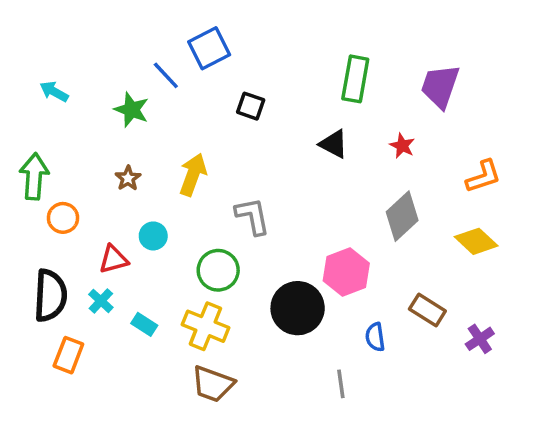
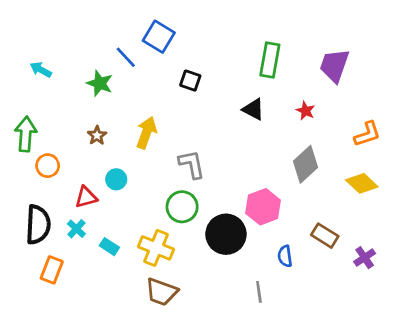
blue square: (209, 48) -> (159, 37), turned -32
green circle: (218, 270) -> (182, 207), moved

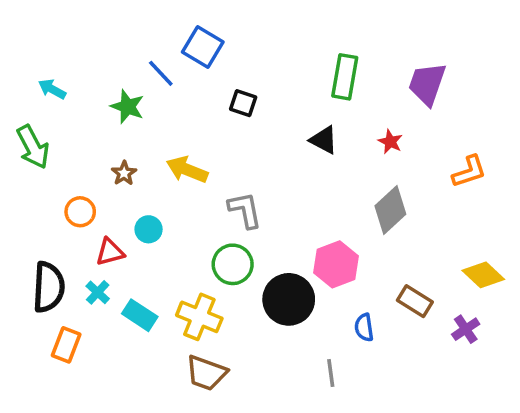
yellow arrow: (146, 133) -> (187, 170), turned -88
green arrow: (26, 134) -> (33, 147), moved, turned 148
orange circle: (48, 166) -> (80, 212), moved
yellow diamond: (362, 183) -> (483, 275), moved
cyan rectangle: (109, 247) -> (140, 315), size x1.4

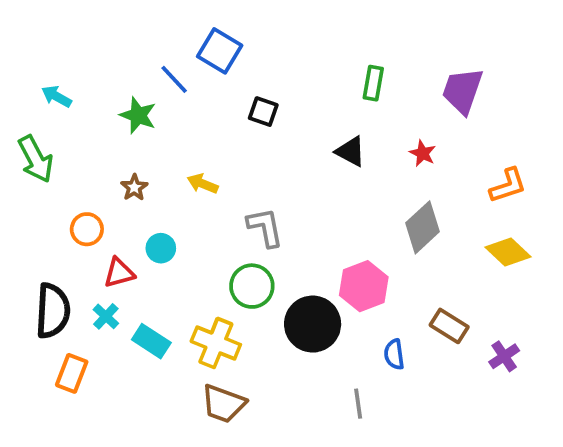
green rectangle: (345, 77) -> (373, 83), size x0.7
yellow arrow: (187, 170) -> (203, 184), size x0.7
yellow diamond: (483, 275) -> (508, 252), moved

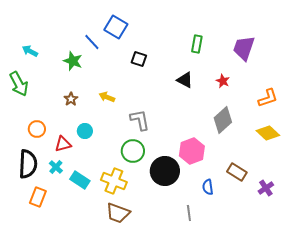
orange circle: (87, 229) -> (37, 129), moved

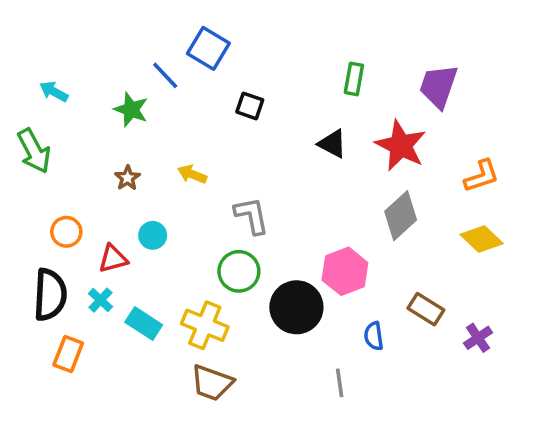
red star: (223, 81) -> (401, 145), size x2.0

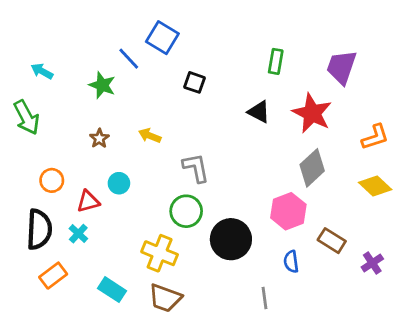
pink hexagon: (345, 271) -> (288, 211), moved
cyan rectangle: (144, 323) -> (112, 290), moved
orange rectangle: (68, 354) -> (53, 276), turned 32

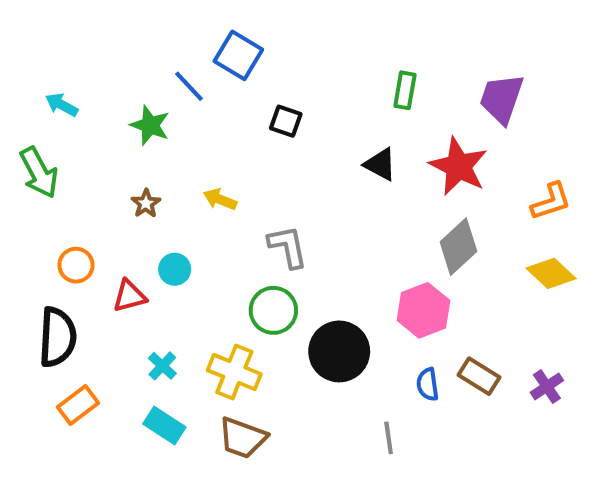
cyan cross: (78, 234) -> (162, 366), moved
brown rectangle: (332, 241) -> (479, 376), moved

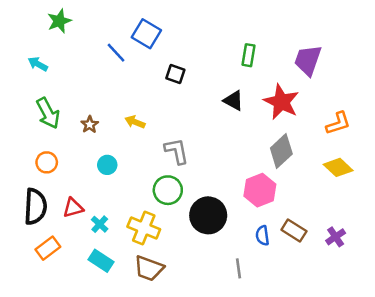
green star: (150, 125) -> (59, 21), moved, turned 30
green arrow: (39, 173) -> (48, 113), moved
red triangle: (129, 296) -> (73, 208), moved

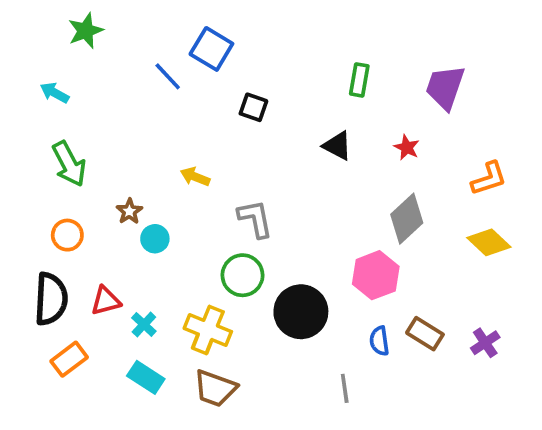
red star: (281, 102) -> (407, 147), size x0.5
brown star: (90, 125) -> (129, 211), moved

